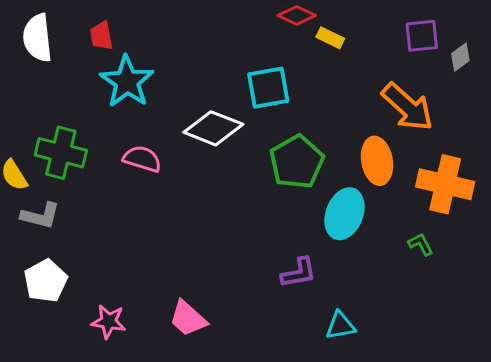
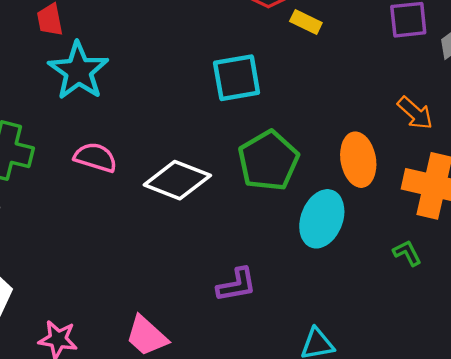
orange arrow: (408, 107) -> (415, 113), moved, size x0.6
white diamond: (213, 128) -> (177, 180), moved
purple L-shape: (299, 273) -> (237, 285), moved

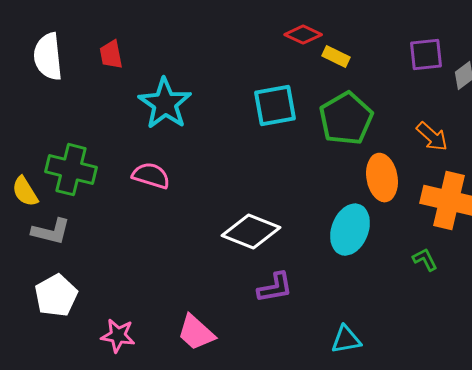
cyan star: (78, 71) -> (165, 104), moved
green pentagon: (268, 161) -> (346, 119), moved
white diamond: (177, 180) -> (251, 232), moved

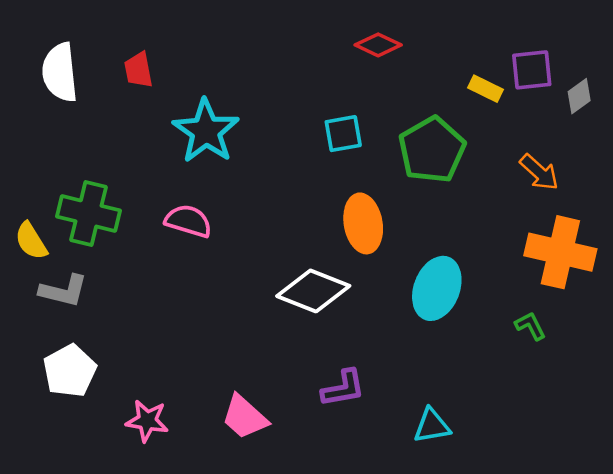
yellow rectangle: (336, 57) -> (486, 89), moved
cyan square: (275, 106) -> (343, 134), size x0.7
orange ellipse: (382, 178) -> (363, 223), moved
purple L-shape: (275, 288) -> (343, 388), moved

